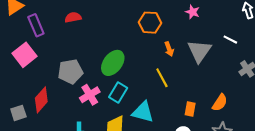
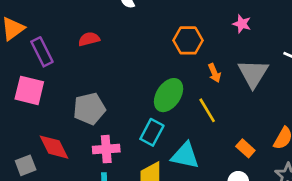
pink square: (24, 55) -> (29, 90), turned -35
green ellipse: (113, 63) -> (169, 95), moved
pink cross: (90, 95) -> (106, 149), moved, turned 30
red diamond: (41, 100) -> (54, 147), turned -65
orange rectangle: (190, 109) -> (245, 148), turned -56

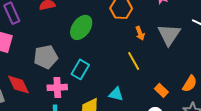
green ellipse: (169, 95) -> (81, 27), moved
cyan rectangle: (152, 132) -> (80, 69), moved
cyan triangle: (185, 156) -> (116, 94), size x0.7

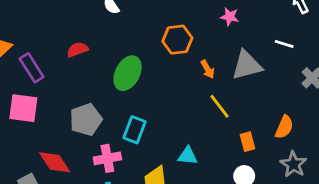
gray triangle: (169, 35) -> (247, 65), turned 50
yellow line: (134, 61) -> (219, 106), moved
orange rectangle: (161, 90) -> (248, 142), turned 40

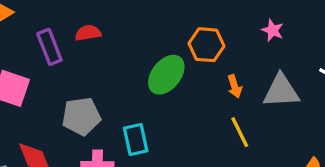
purple rectangle: (32, 68) -> (49, 47), moved
green ellipse: (128, 73) -> (166, 75), moved
cyan rectangle: (135, 130) -> (136, 140), turned -45

